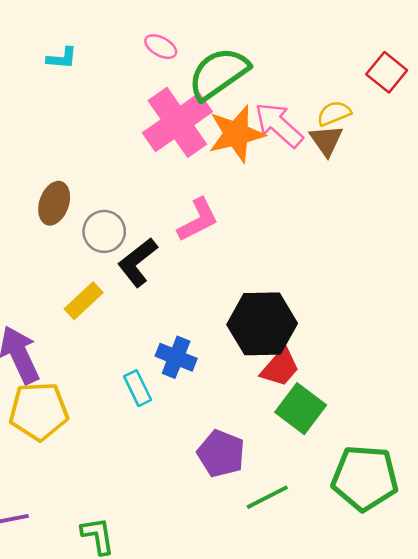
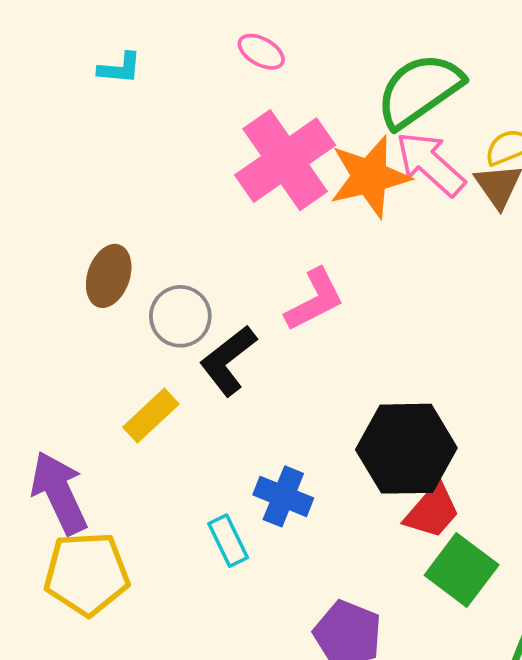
green semicircle: (218, 74) -> (419, 90), moved

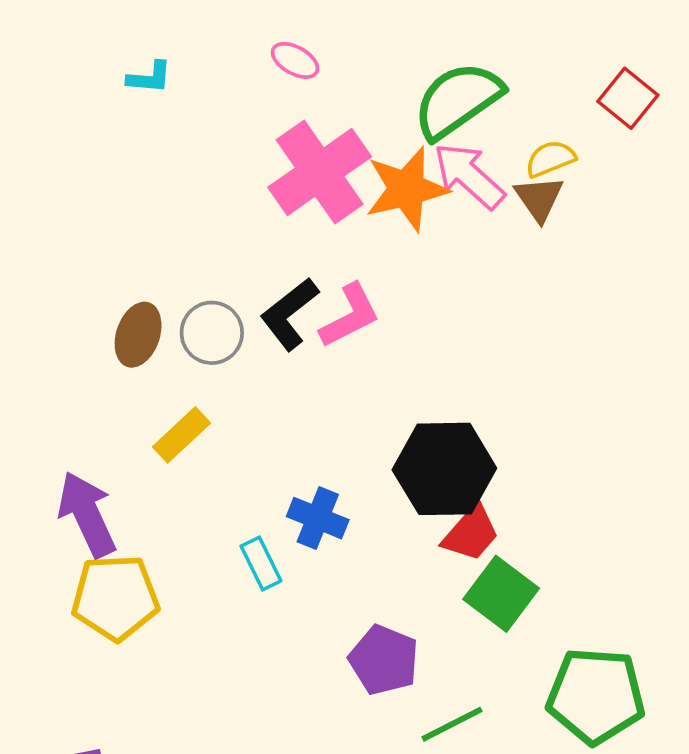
brown ellipse: (109, 276) -> (138, 335), moved
black L-shape: (228, 360) -> (289, 314), moved

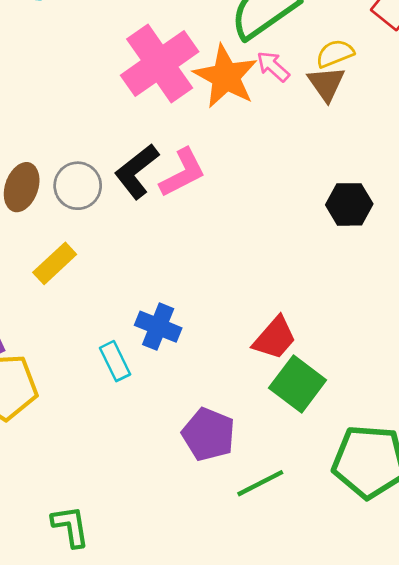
pink arrow: (469, 176) -> (273, 66), size x0.6
orange star: (407, 189) -> (226, 76), turned -30
black hexagon: (444, 469) -> (349, 204), moved, size x0.6

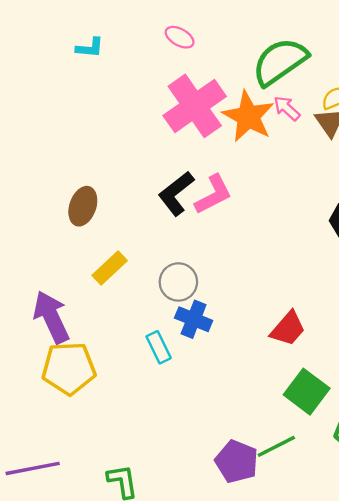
gray circle: (78, 186) -> (178, 282), moved
green square: (298, 384) -> (307, 392), moved
purple pentagon: (208, 434) -> (237, 461), moved

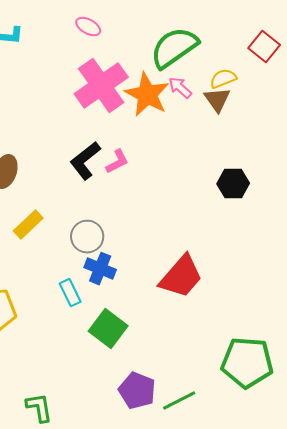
pink L-shape: (213, 195) -> (117, 162), size x0.7
red trapezoid: (288, 329) -> (181, 277), size x1.4
green square: (307, 392) -> (108, 329), moved
green line: (276, 446) -> (179, 401), moved

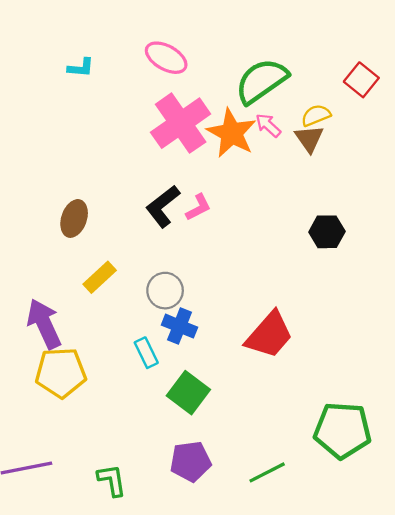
pink ellipse: (88, 27) -> (166, 58), size x1.5
purple pentagon: (137, 391) -> (191, 461), moved, turned -30

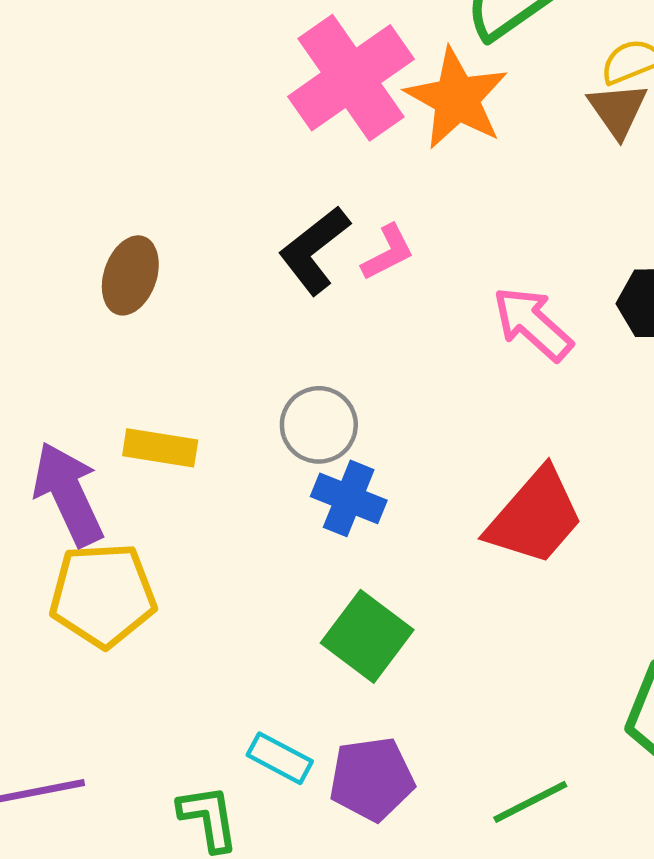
pink arrow: (268, 125) -> (533, 324), moved, size x1.5
yellow rectangle: (100, 277) -> (160, 448), moved, turned 52
cyan rectangle: (146, 353) -> (280, 758), moved, turned -36

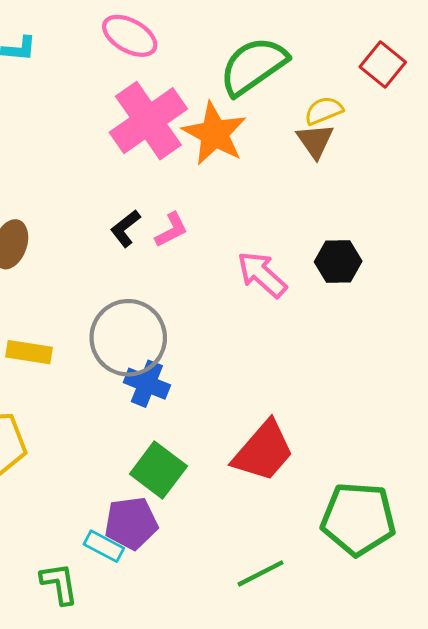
black L-shape: (314, 250) -> (125, 228), size x0.7
gray circle: (319, 425) -> (128, 338), size x1.6
red trapezoid: (535, 517) -> (263, 451), moved
purple pentagon: (372, 779) -> (131, 523), moved

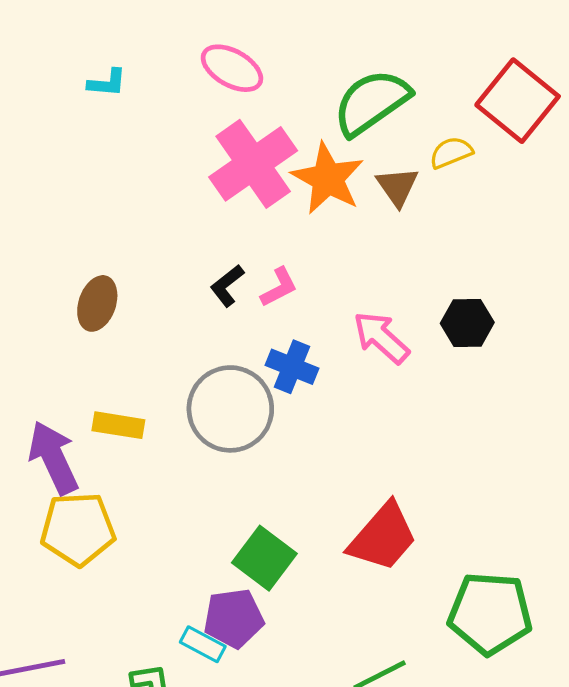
red square: (383, 65) -> (518, 101), size x1.6
brown triangle: (315, 141) -> (397, 187), moved
blue cross: (147, 384) -> (292, 367), moved

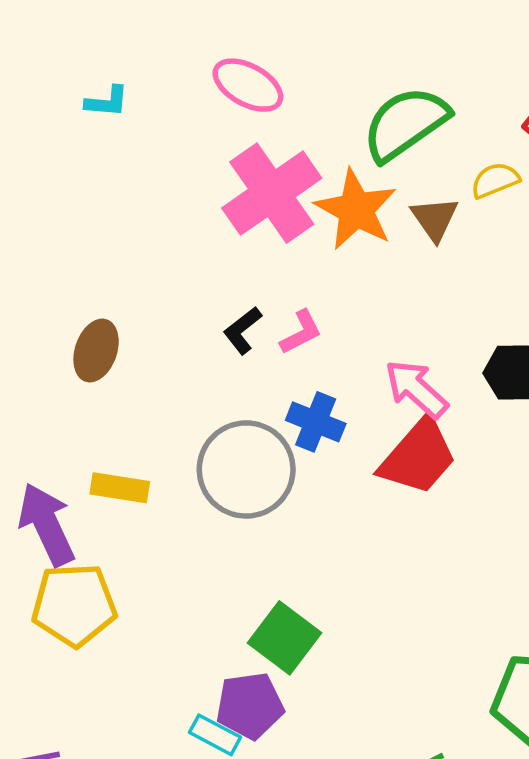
red trapezoid: (383, 537) -> (418, 457), moved

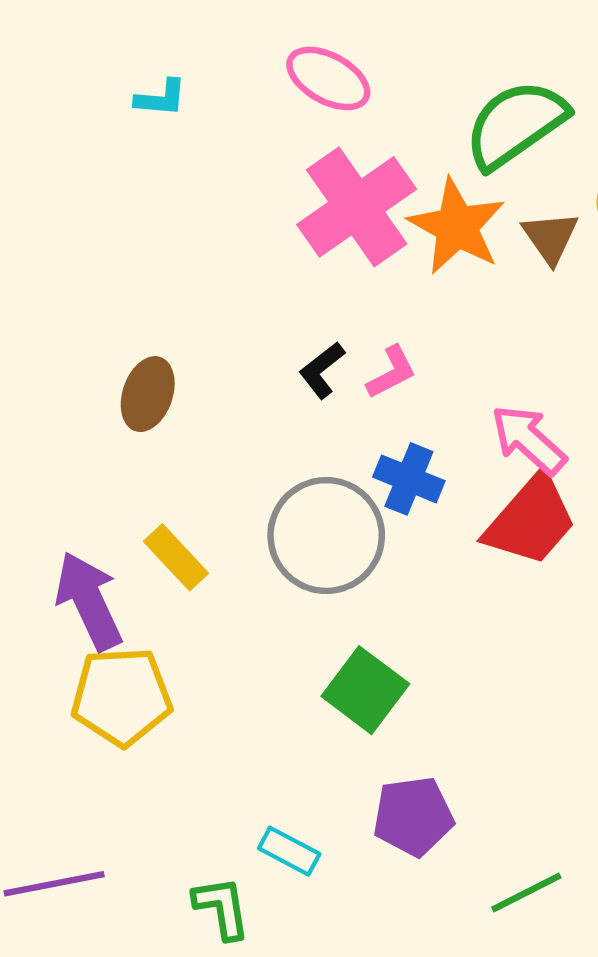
yellow rectangle: (120, 488) -> (176, 557), turned 38
green square: (285, 638) -> (365, 690), moved
purple pentagon: (250, 706) -> (413, 816), moved

